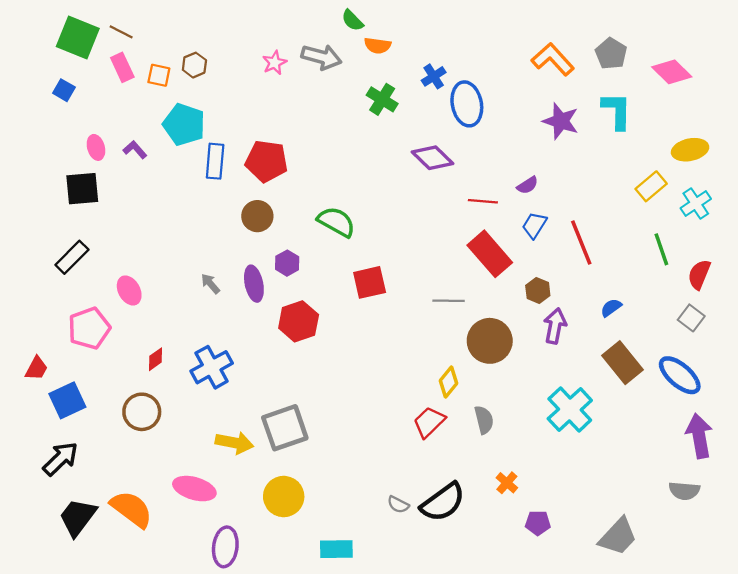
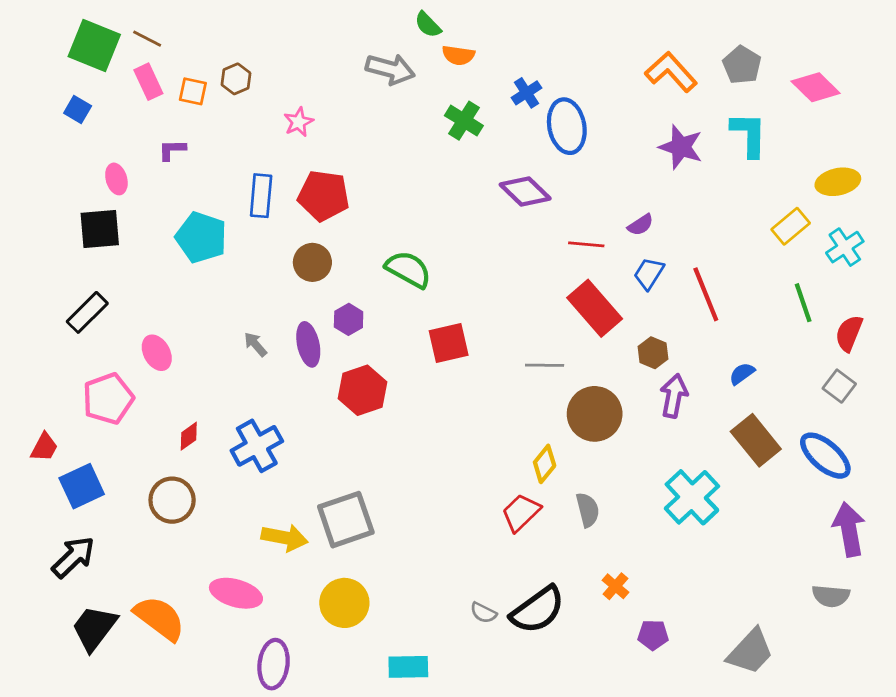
pink star: (275, 63) -> (299, 122), moved
cyan pentagon: (184, 125) -> (201, 237), moved
purple L-shape: (135, 150) -> (172, 150), moved, turned -50

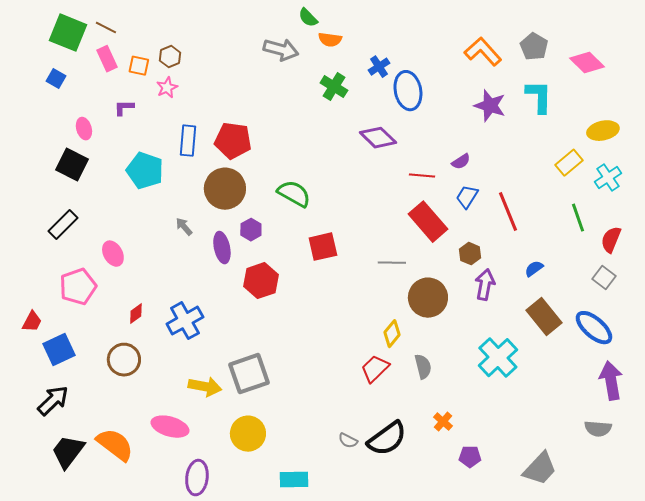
pink star: (299, 122) -> (167, 88), moved
black square: (100, 229) -> (72, 165), turned 32
brown circle: (312, 262) -> (225, 189), size x1.5
gray arrow: (255, 344) -> (184, 227), moved

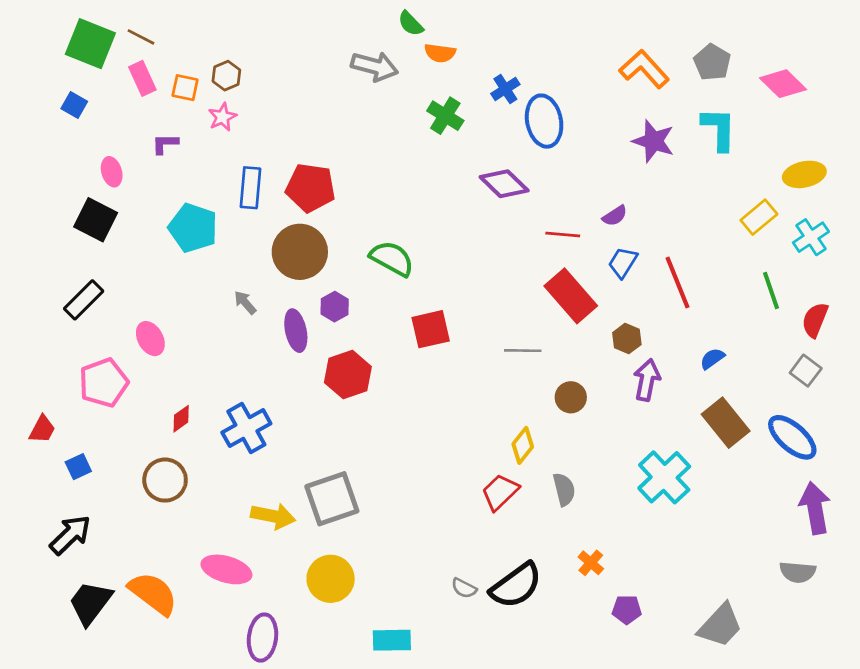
brown circle: (428, 298) -> (571, 397), size x0.6
blue square: (59, 350) -> (78, 467), size x0.6

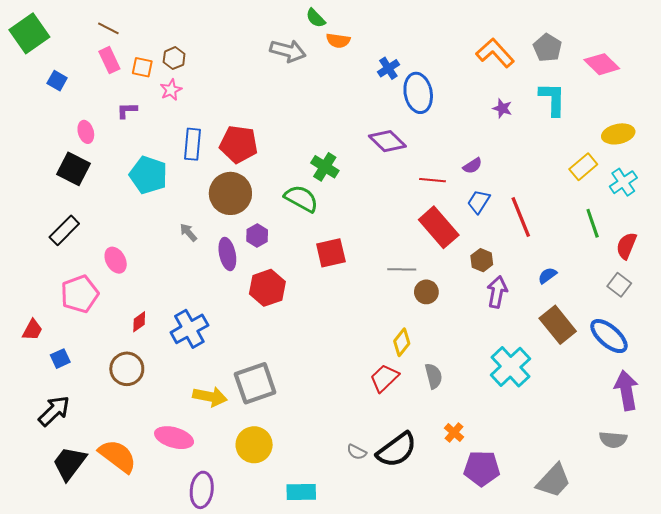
green square: (90, 44) -> (29, 33), moved, turned 33
green cross: (445, 116) -> (325, 167), moved
purple star: (654, 141) -> (502, 108), size x0.6
brown circle: (571, 397) -> (426, 292), moved
purple pentagon: (627, 609) -> (482, 468), size x1.6

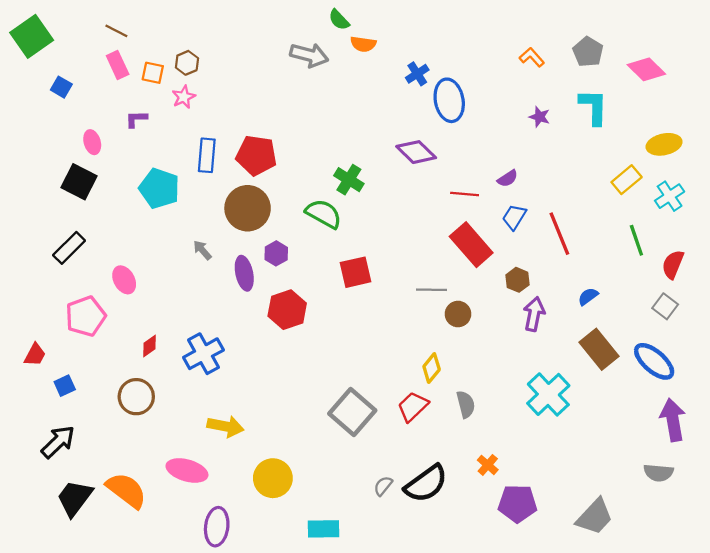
orange L-shape: (495, 53) -> (532, 57), size x0.6
gray square: (255, 383) -> (352, 412), moved, turned -30
gray semicircle: (357, 452) -> (383, 486), turned 102

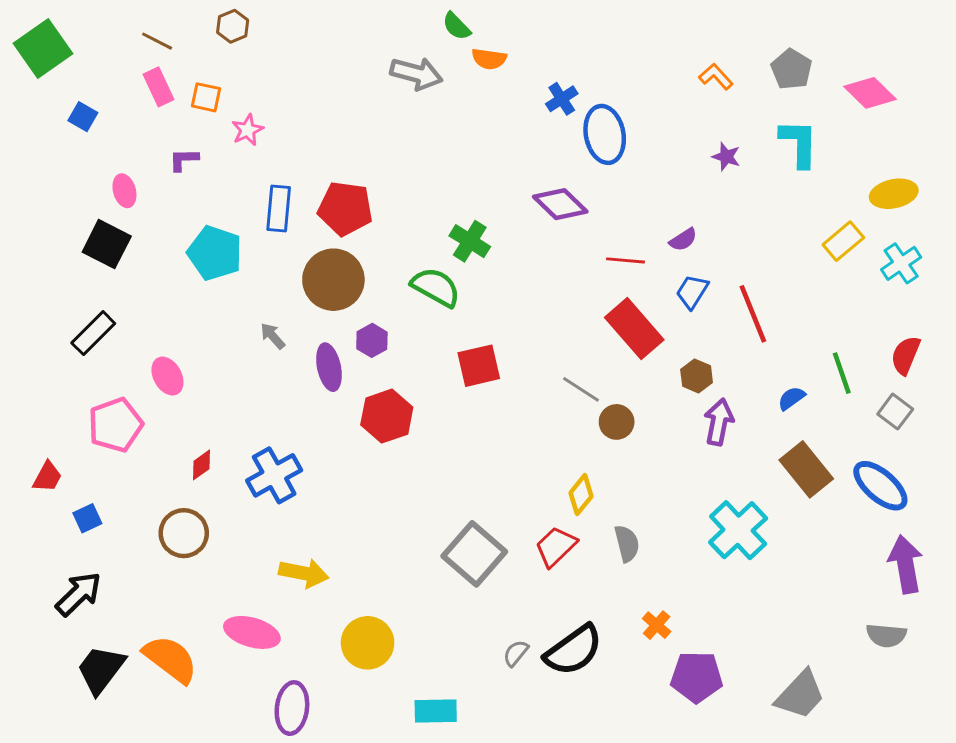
brown hexagon: (187, 63) -> (233, 26), moved
green line: (636, 240) -> (842, 373), moved
gray line: (432, 290) -> (581, 389), turned 32

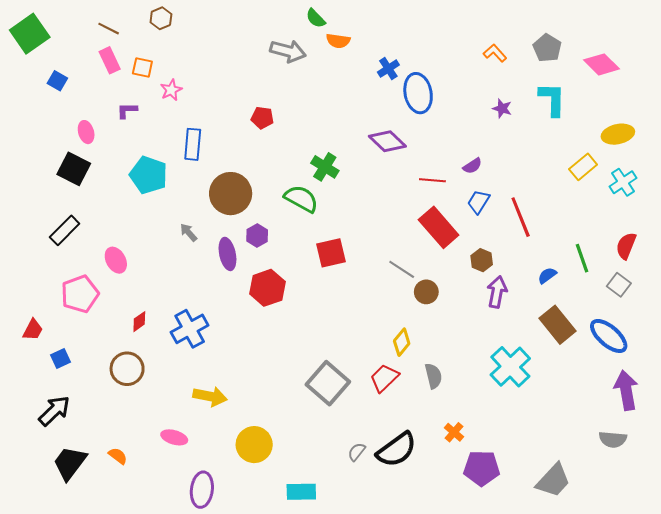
red pentagon: (345, 209) -> (262, 118), moved, size x0.6
pink ellipse: (252, 632) -> (174, 437), size x0.7
orange semicircle: (170, 659) -> (118, 456), size x0.5

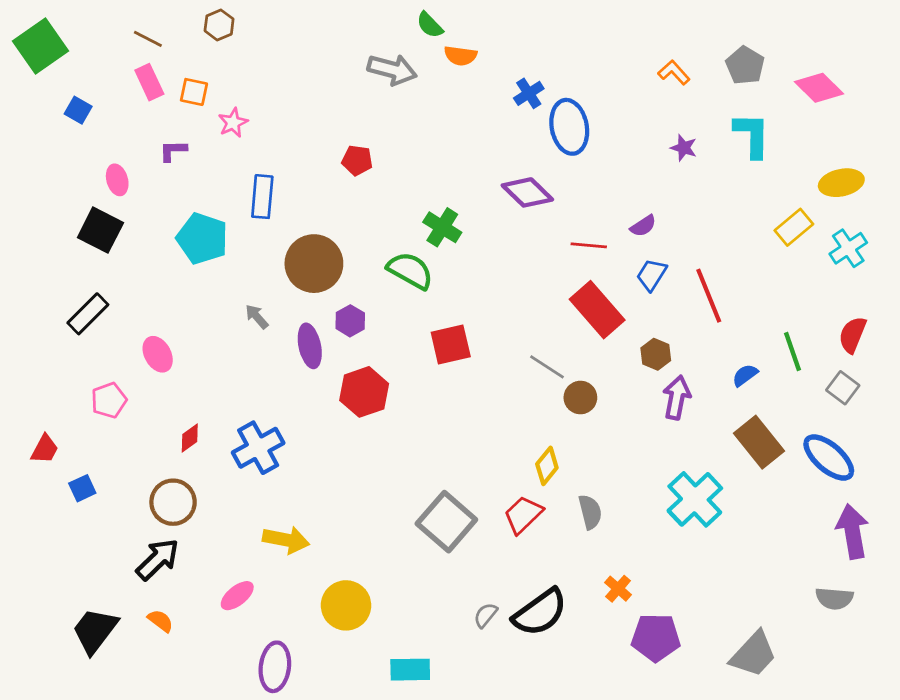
pink pentagon: (80, 294) -> (109, 400), size x0.7
black arrow: (54, 411) -> (158, 559), moved
pink ellipse: (174, 437) -> (237, 596), turned -55

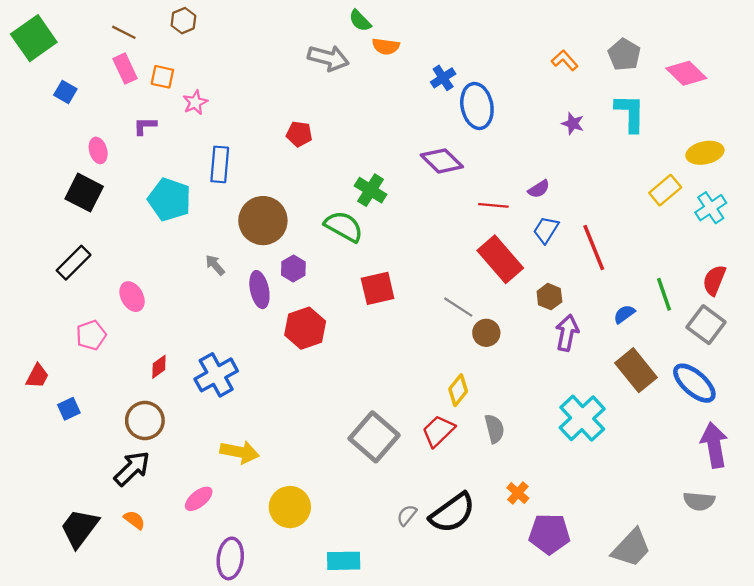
gray square: (843, 388) -> (706, 325), size x1.4

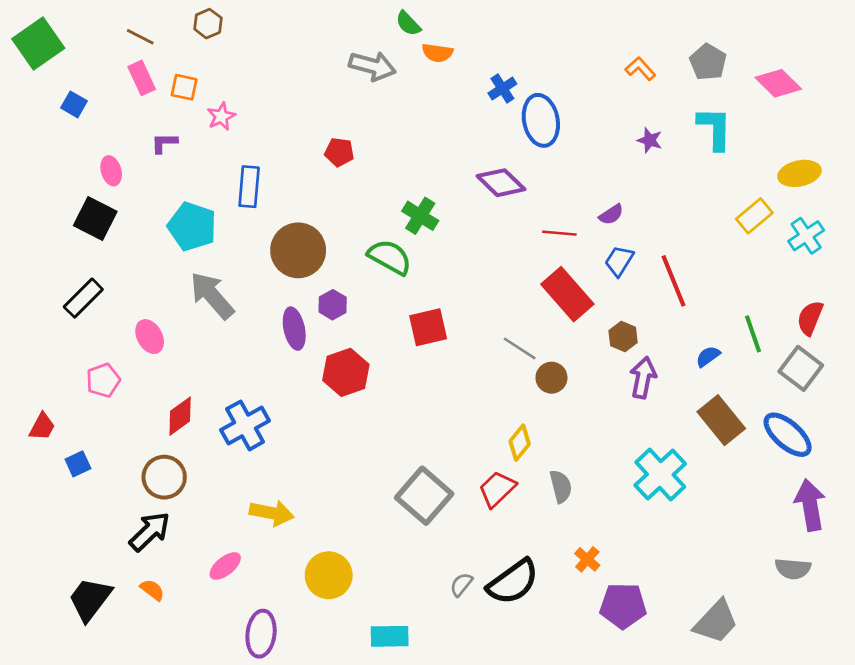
gray arrow: (215, 265) -> (212, 295), moved, size x2.0
red diamond: (159, 367) -> (180, 416), size x1.4

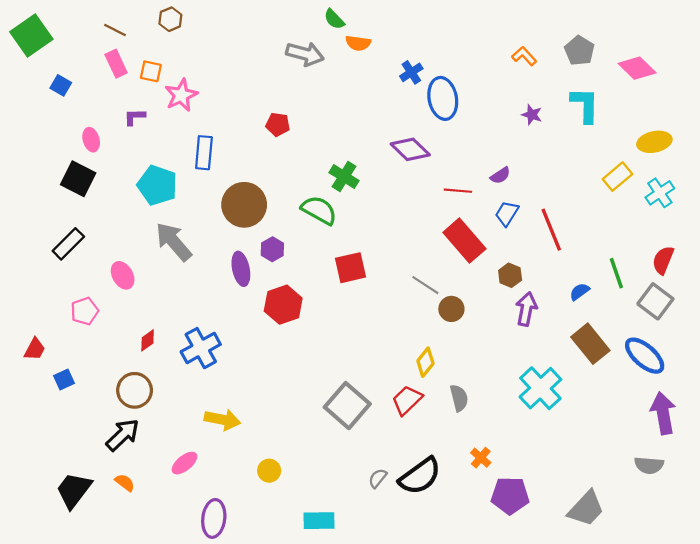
pink star: (221, 116) -> (181, 95), size x1.4
red diamond: (180, 416) -> (148, 340), size x0.7
yellow circle: (329, 575) -> (269, 471), size x0.6

